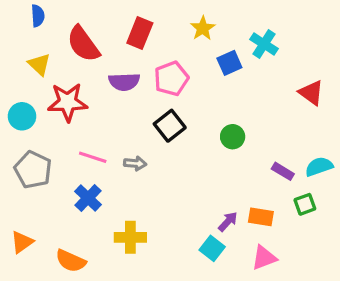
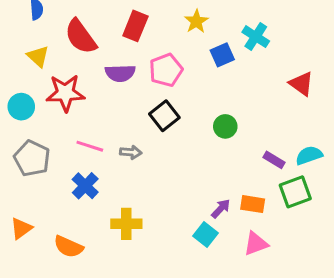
green square: (305, 204) -> (295, 192), size x1.5

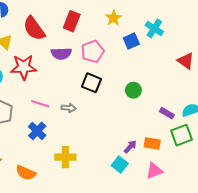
black square: (164, 116) -> (92, 83), turned -30

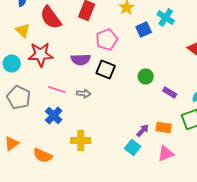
purple semicircle: (61, 54) -> (81, 60), moved
purple rectangle: (167, 113) -> (170, 92), moved

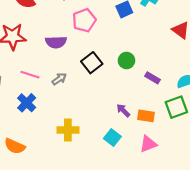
black square: (106, 70) -> (92, 63), moved, turned 30
gray arrow: (84, 94) -> (59, 79), turned -40
purple arrow: (143, 130) -> (123, 110), moved, turned -88
yellow cross: (81, 140) -> (68, 130), moved

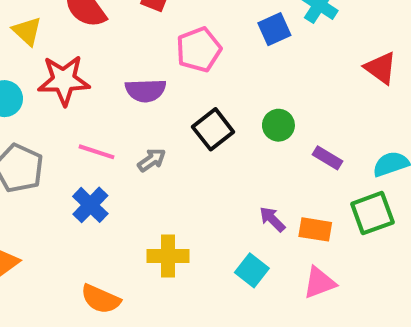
orange semicircle: (15, 146) -> (101, 299), moved

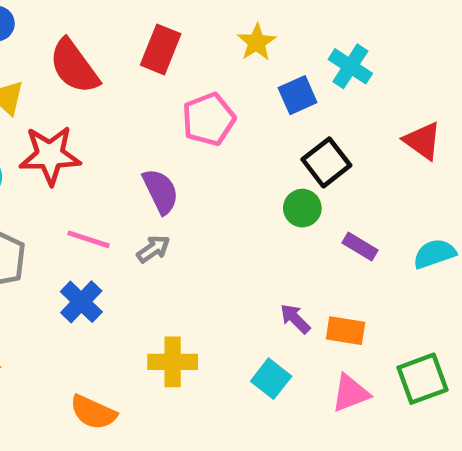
purple semicircle: (146, 90) -> (161, 191), moved, turned -114
black square: (213, 129) -> (326, 162), moved
green square: (372, 213) -> (422, 379), moved

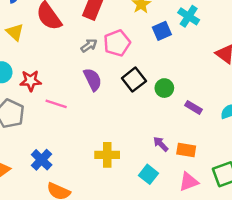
red star: (50, 155) -> (31, 81), moved, size x0.7
black square: (326, 162) -> (134, 80), moved
gray arrow: (153, 249) -> (89, 45), moved
blue cross: (81, 302) -> (42, 160), moved
yellow cross: (173, 362) -> (107, 155), moved

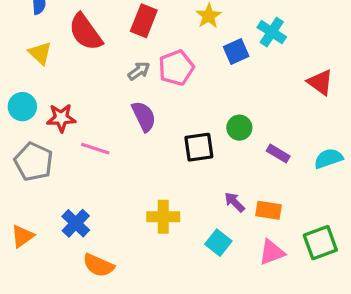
black square: (134, 80) -> (199, 147), moved, turned 30

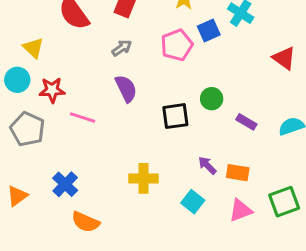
yellow triangle: (40, 53) -> (33, 48), moved
pink pentagon: (176, 68) -> (177, 45), moved

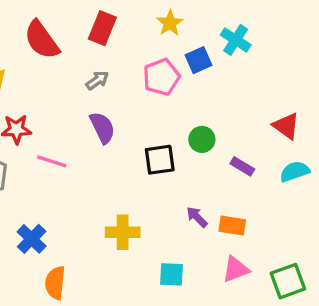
red triangle: (284, 58) -> (286, 126), moved
cyan square: (193, 202) -> (172, 274), moved, turned -35
green square: (284, 202) -> (288, 281), moved
orange semicircle: (85, 222) -> (55, 283), turned 72

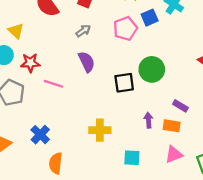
green circle: (202, 139) -> (152, 69), size x1.5
purple rectangle: (242, 166) -> (180, 106), moved
purple arrow: (197, 217) -> (148, 120), turned 40

